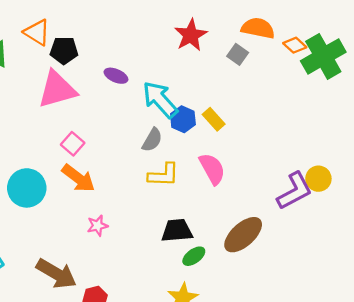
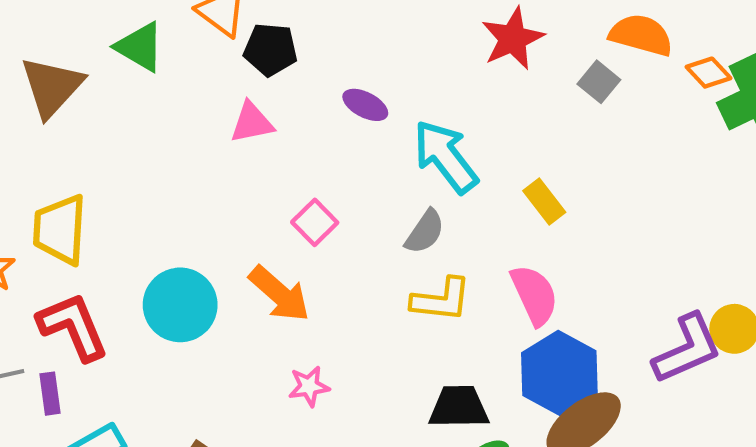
pink triangle: (57, 89) -> (252, 123), size x0.6
blue hexagon: (183, 119) -> (559, 373), moved, size x1.6
pink square: (73, 144) -> (315, 222), moved

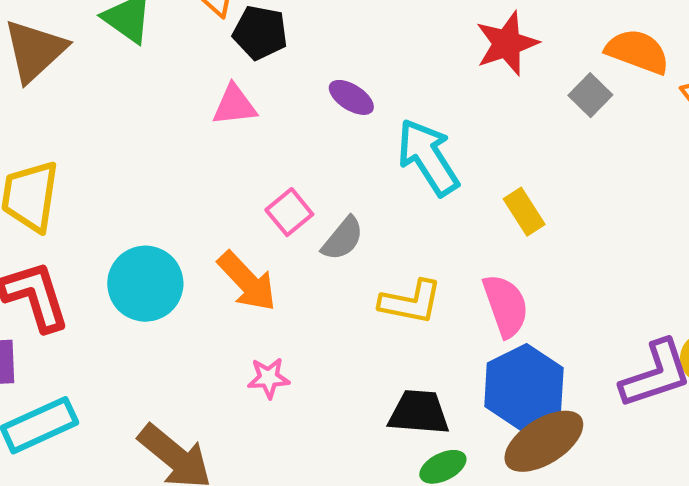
gray semicircle: (425, 232) -> (343, 239), moved

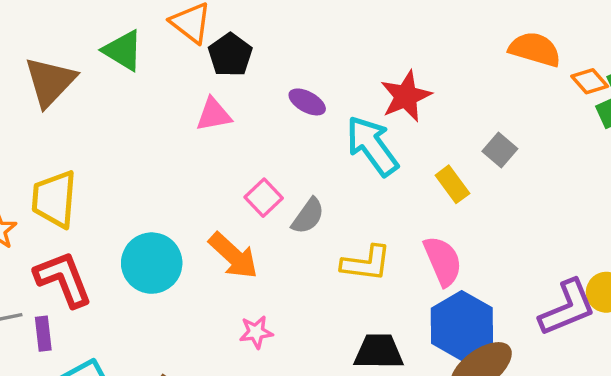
black pentagon: (260, 33) -> (230, 55), turned 30
red star: (507, 43) -> (406, 96), moved
gray square: (590, 95) -> (500, 150), moved

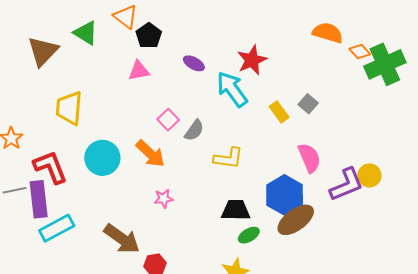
gray square: (500, 150) -> (308, 104), moved
yellow trapezoid: (54, 199) -> (69, 108), moved
pink semicircle: (443, 261) -> (309, 158), moved
purple rectangle: (43, 334) -> (39, 199), size x1.8

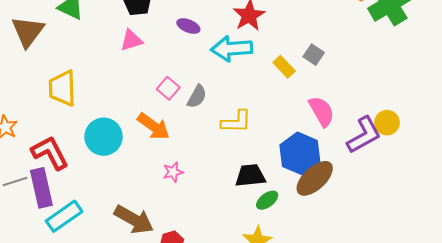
cyan arrow: (232, 89) -> (232, 49), turned -51

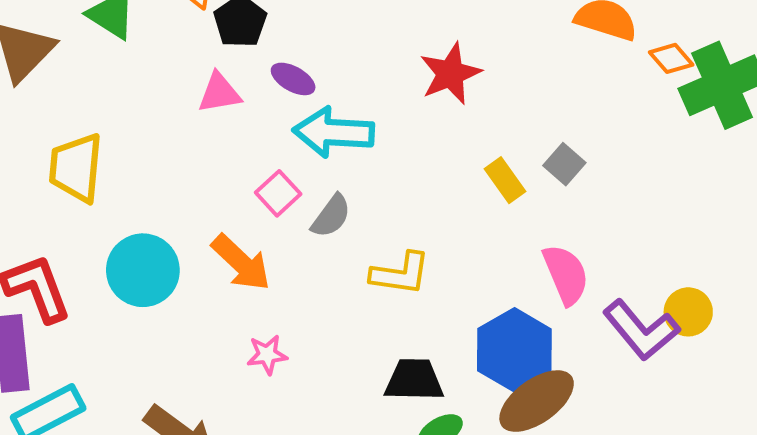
purple ellipse: (188, 26) -> (293, 79), moved
cyan arrow: (232, 49) -> (334, 132), moved
purple L-shape: (364, 135) -> (641, 330), turned 72

